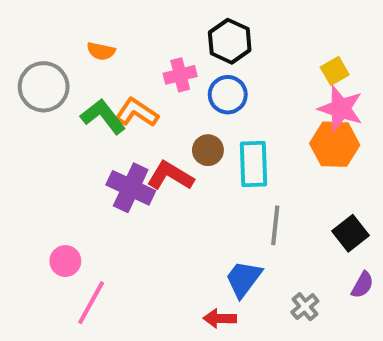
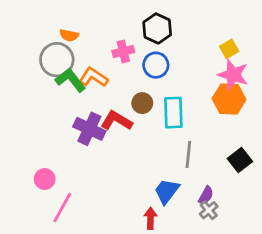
gray circle: (44, 87) -> (57, 60), moved
purple semicircle: (362, 285) -> (206, 195), moved
red arrow: (220, 318) -> (150, 218), turned 90

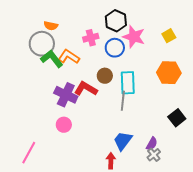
pink star: (233, 75) -> (134, 37), moved
gray line: (188, 155) -> (123, 101), moved
pink circle: (45, 179) -> (64, 125), moved
pink line: (62, 207) -> (29, 153), moved

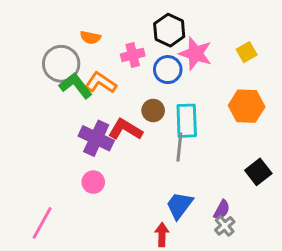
orange semicircle: (51, 26) -> (90, 37), moved

